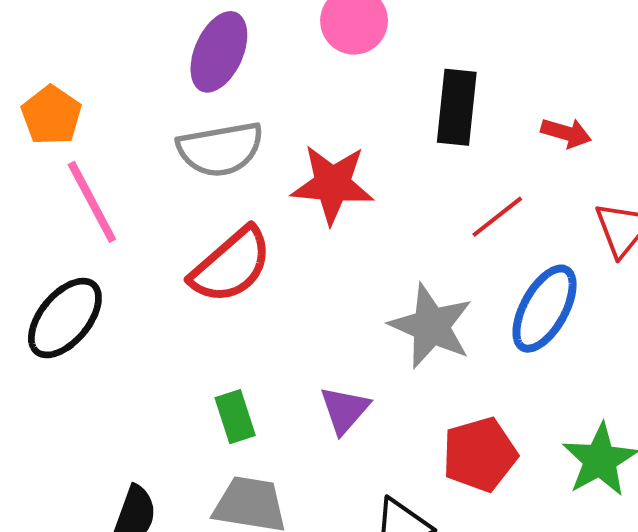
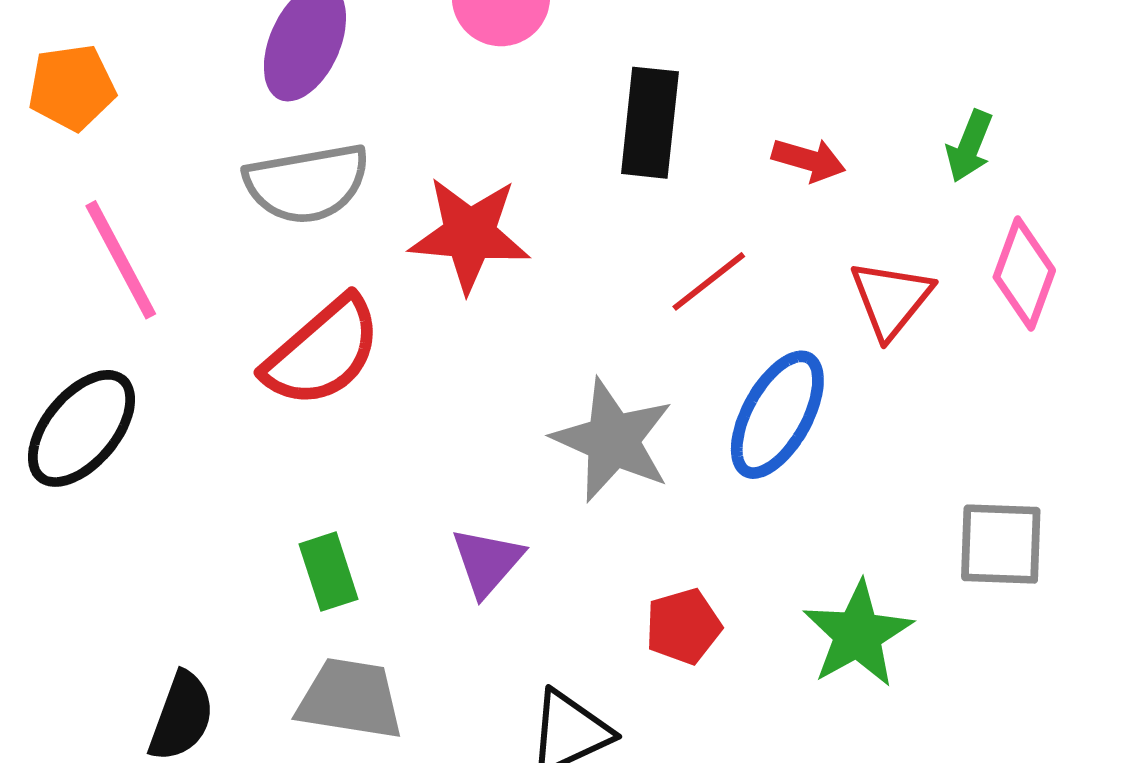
orange pentagon: (51, 115) -> (72, 87), moved, turned 30
red pentagon: (480, 454) -> (683, 626), size x0.7

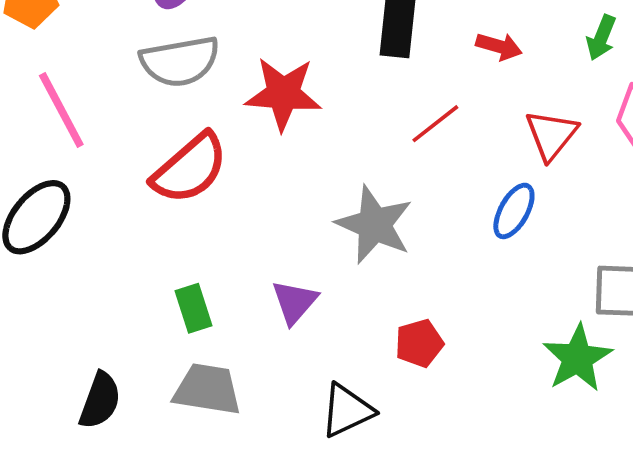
blue ellipse: (777, 415) -> (514, 211), moved, size x0.7
green star: (858, 634) -> (578, 358), moved

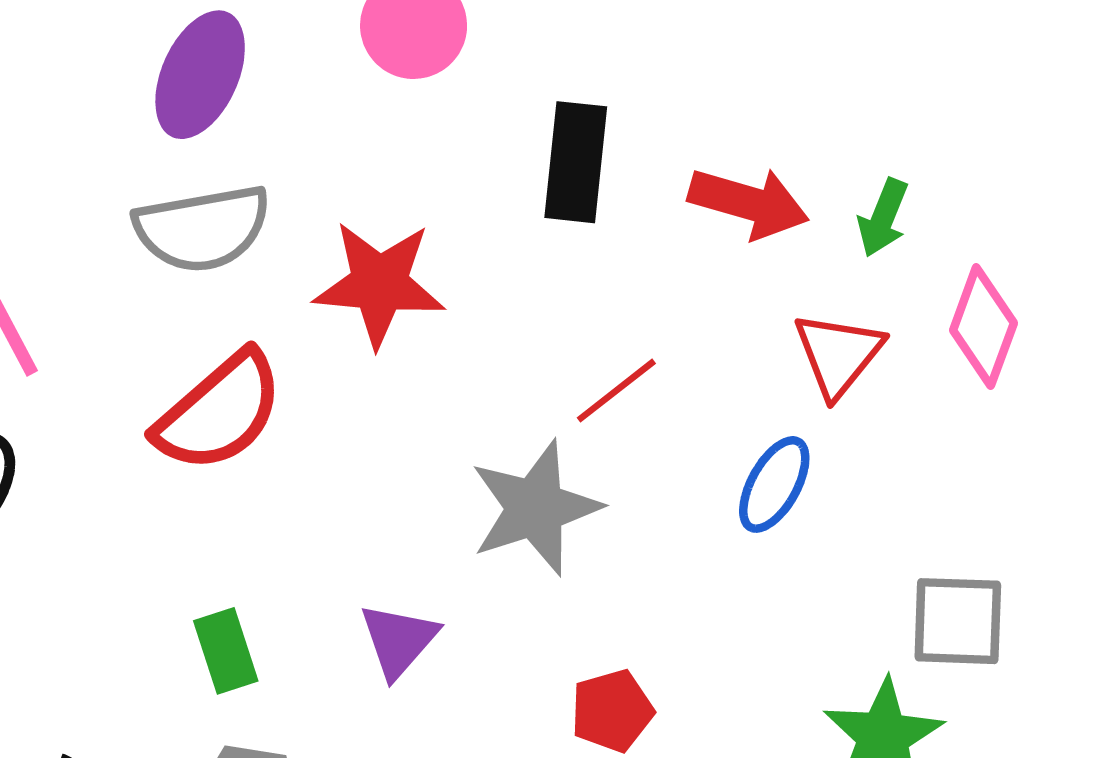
green arrow: (601, 38) -> (883, 218), moved
red arrow: (499, 46) -> (749, 203), size x1.5
red line: (435, 124) -> (616, 391), moved
gray star: (374, 225) -> (535, 508), turned 30

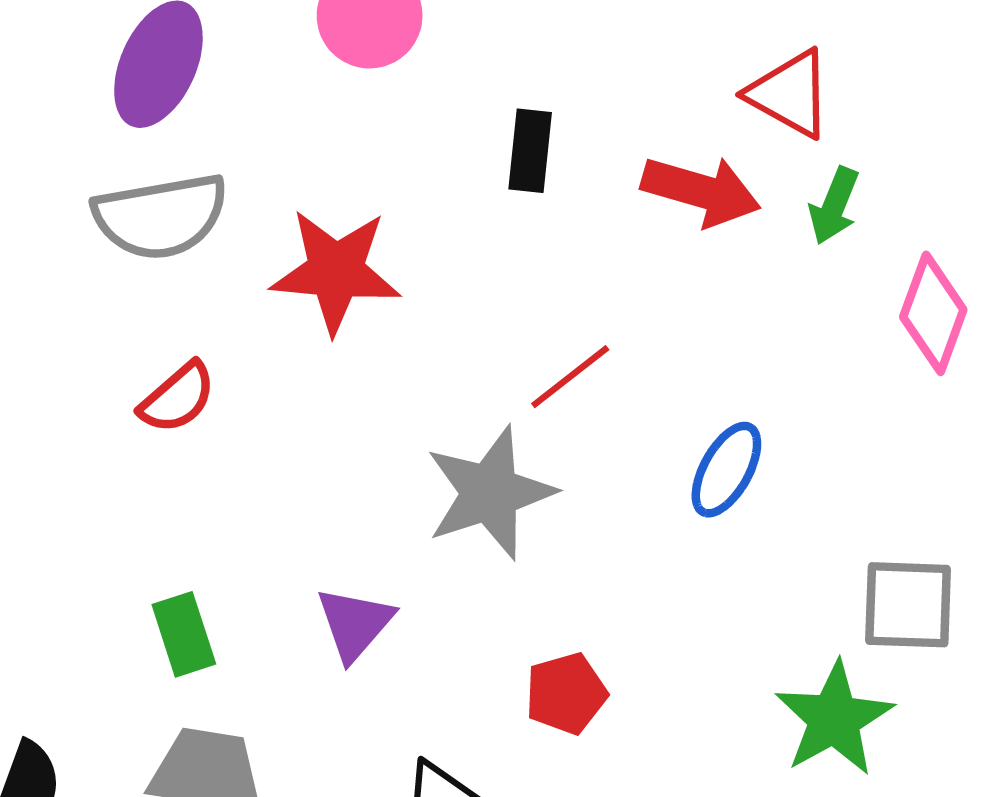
black rectangle: (576, 162) -> (530, 151), size x0.7
red triangle: (838, 354) -> (790, 94), moved, turned -40
red semicircle: (219, 412) -> (177, 398), size x0.6

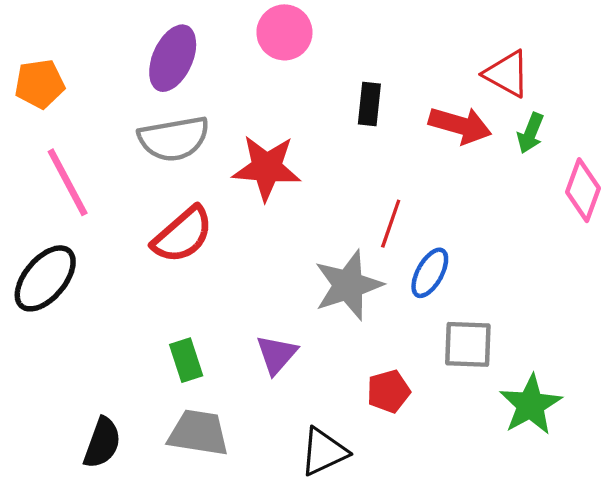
red line: (570, 377) -> (391, 224), turned -33
red semicircle: (177, 398) -> (183, 235), size x1.5
blue ellipse: (726, 470) -> (430, 273), moved
gray square: (908, 605) -> (468, 344), moved

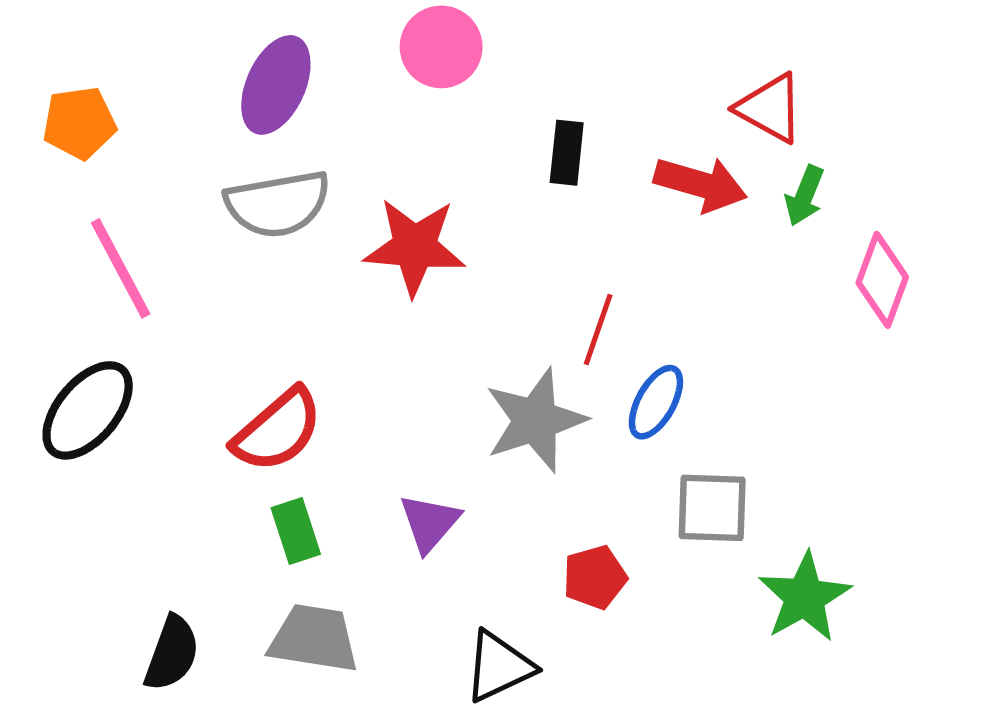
red semicircle: (183, 235) -> (278, 430), moved

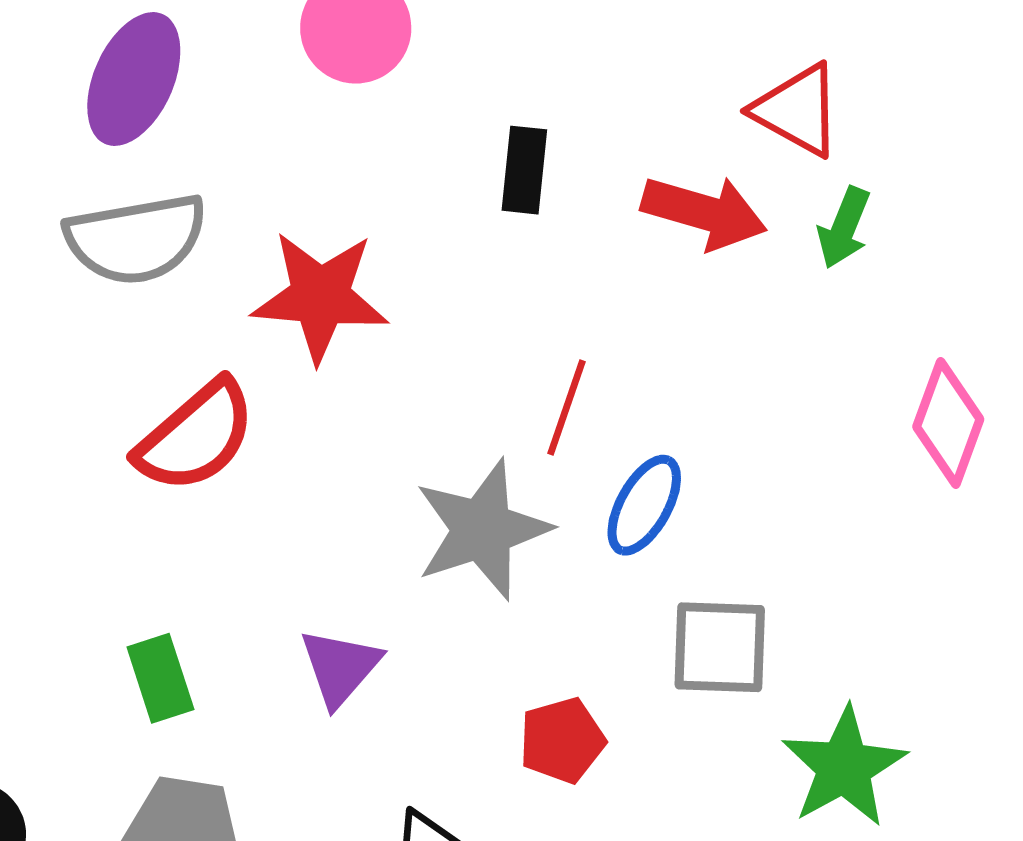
pink diamond: (882, 280) -> (948, 423), moved
red semicircle: (278, 430) -> (196, 436), moved

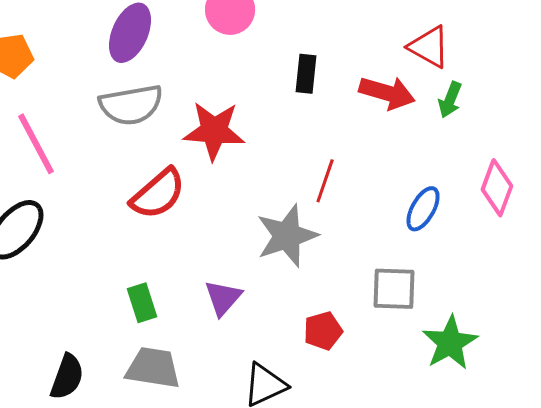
blue ellipse: (644, 505) -> (423, 209), moved

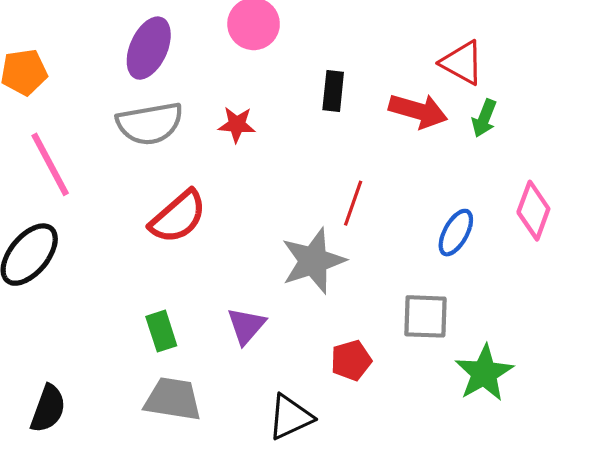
red star: (214, 131) -> (237, 125), moved, size x0.6
black semicircle: (67, 377) -> (48, 409), moved

